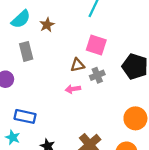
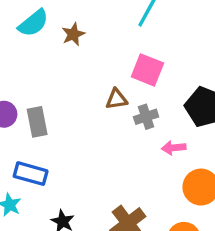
gray rectangle: (26, 51) -> (37, 122), moved
pink arrow: (73, 89) -> (174, 148), moved

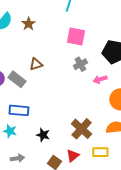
brown triangle: (116, 99) -> (36, 64), moved
gray rectangle: (37, 122) -> (17, 79), turned -30

